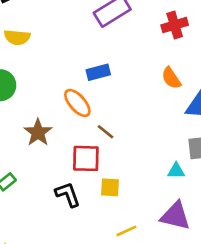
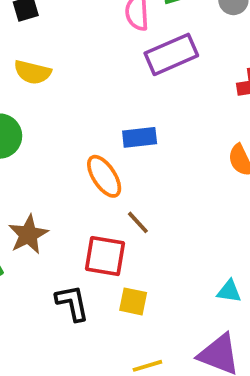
brown star: (38, 132) -> (28, 235), moved

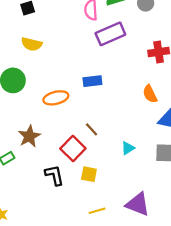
orange ellipse: (104, 176) -> (56, 98), moved, turned -70
red square: (105, 256) -> (73, 148), turned 35
cyan triangle: (229, 291) -> (128, 148), moved, turned -40

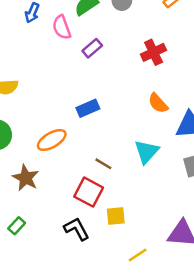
purple rectangle: (110, 34) -> (92, 48), size x0.6
brown star: (29, 136) -> (26, 178), moved
cyan triangle: (128, 148) -> (147, 152), moved, size x1.5

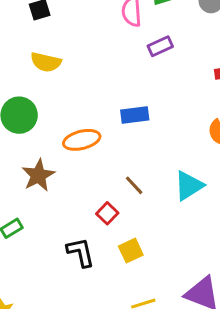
red square: (89, 192) -> (107, 213), size x0.6
yellow square: (116, 216) -> (131, 251), turned -36

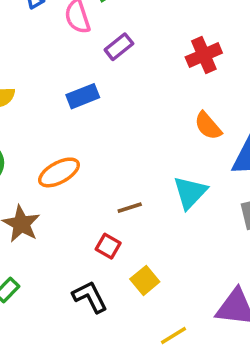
blue rectangle: (135, 115) -> (83, 96), moved
brown line: (134, 185) -> (130, 208), turned -50

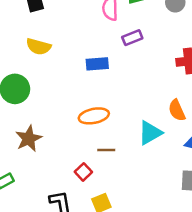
orange ellipse: (59, 172) -> (94, 116), moved
cyan triangle: (190, 192) -> (150, 133), moved

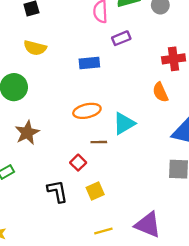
orange semicircle: (177, 110) -> (160, 92), moved
cyan triangle: (150, 133) -> (124, 123), moved

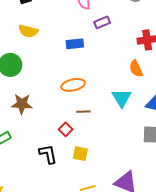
cyan triangle: (124, 123) -> (122, 98), moved, turned -30
brown star: (27, 133) -> (22, 104), turned 30
yellow square: (95, 191) -> (80, 154), turned 35

